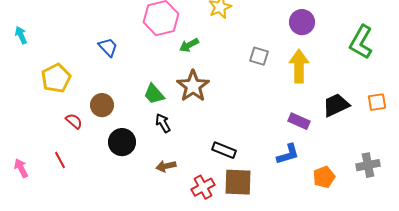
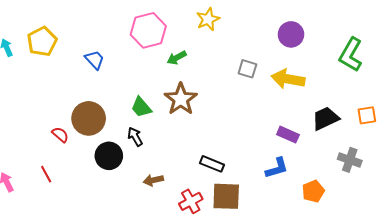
yellow arrow: (299, 66) -> (288, 79), turned -80
yellow pentagon: (56, 78) -> (42, 41), moved
brown circle: (102, 105) -> (89, 118), size x1.4
black arrow: (163, 123) -> (135, 137), moved
gray cross: (368, 165) -> (350, 160), moved, turned 30

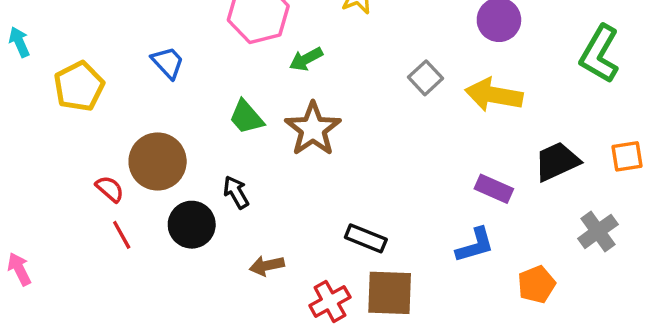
yellow pentagon: (42, 41) -> (79, 86), moved
gray square: (247, 69) -> (426, 78), turned 30
green trapezoid: (141, 107) -> (246, 117), moved
gray cross: (350, 160) -> (598, 231), turned 35
red line: (46, 174) -> (122, 235), moved

